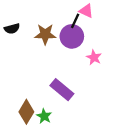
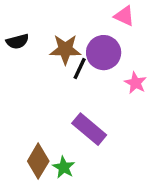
black line: (75, 21) -> (80, 69), moved

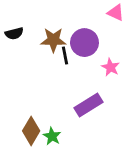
pink triangle: (124, 16) -> (116, 13), moved
black line: (80, 69) -> (65, 56), turned -36
purple rectangle: (89, 129) -> (88, 105), moved, turned -72

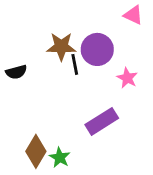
black semicircle: (14, 33) -> (16, 72), moved

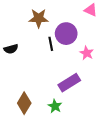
brown star: (61, 46) -> (39, 18), moved
green star: (60, 157) -> (55, 106), moved

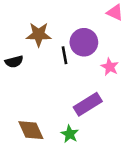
brown star: (39, 18) -> (39, 34), moved
brown diamond: (24, 103) -> (31, 130), turned -55

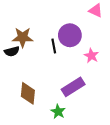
brown star: (39, 34) -> (23, 37), moved
brown diamond: (31, 130) -> (28, 93), moved, turned 30

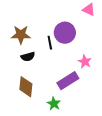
black semicircle: (12, 51) -> (28, 57), moved
pink star: (91, 56) -> (85, 62), moved

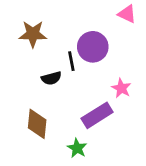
brown star: (21, 35) -> (33, 34), moved
black semicircle: (28, 57) -> (51, 78), moved

